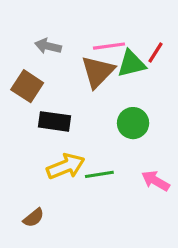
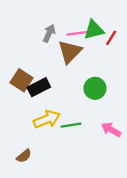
gray arrow: (48, 46) -> (49, 33), moved, turned 102
green triangle: (131, 64) -> (94, 30), moved
brown square: (27, 86) -> (22, 80), moved
black rectangle: (54, 121) -> (39, 87), turned -35

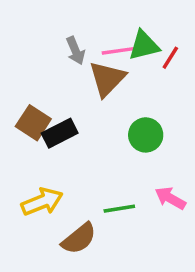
gray arrow: (49, 33) -> (75, 51), turned 132
yellow arrow: (47, 119) -> (42, 202), moved
green line: (71, 125) -> (119, 209), moved
brown semicircle: (24, 156) -> (79, 239), moved, size x1.5

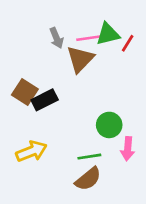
green circle: (146, 135) -> (109, 125), moved
pink arrow: (170, 198) -> (128, 149), turned -115
brown semicircle: (79, 239) -> (88, 179), moved

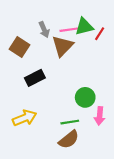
brown square: (25, 92) -> (19, 47), moved

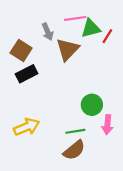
pink line: (70, 30) -> (75, 18), moved
black rectangle: (35, 78) -> (27, 74), moved

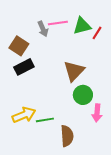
pink line: (75, 18) -> (58, 23), moved
brown triangle: (68, 49) -> (74, 71), moved
green line: (75, 131) -> (45, 120), moved
brown semicircle: (74, 150) -> (67, 136), turned -55

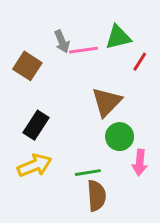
pink line: (58, 23) -> (84, 50), moved
red line: (97, 33) -> (140, 62), moved
black rectangle: (24, 67) -> (36, 125), moved, turned -30
green line: (45, 120) -> (88, 173), moved

